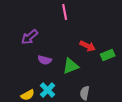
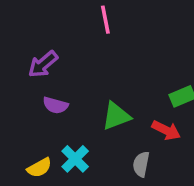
red arrow: (88, 46) -> (166, 130), moved
purple semicircle: (45, 60) -> (55, 105), moved

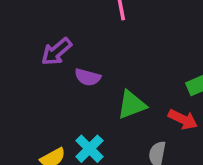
purple semicircle: (55, 105) -> (88, 77), moved

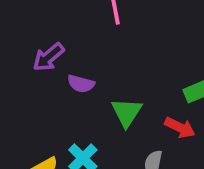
green triangle: (132, 105) -> (127, 112), turned -36

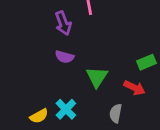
purple arrow: (49, 57) -> (63, 23), moved, turned -70

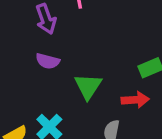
red arrow: (134, 88) -> (135, 100), turned -30

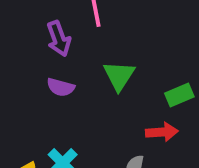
green triangle: (88, 86) -> (119, 76), moved

